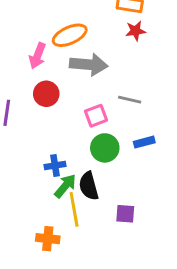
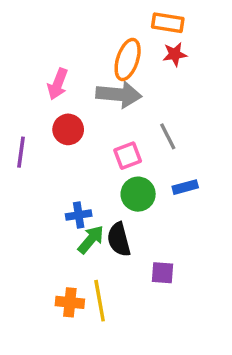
orange ellipse: (70, 35) -> (128, 60), moved, turned -48
gray line: (130, 100) -> (168, 136), turned 50
yellow line: (74, 209) -> (100, 301), moved

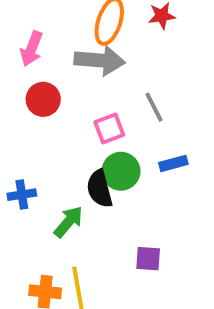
blue cross: (79, 215) -> (22, 195), moved
black semicircle: (119, 240) -> (100, 189), moved

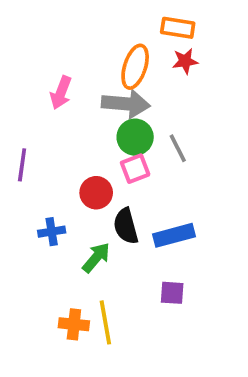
red circle: (43, 99) -> (96, 193), moved
blue rectangle: (173, 163) -> (174, 235), moved, size x1.5
green circle: (121, 171) -> (135, 137), moved

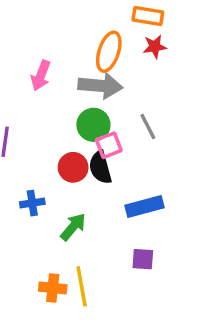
green circle: (135, 137) -> (93, 125), moved
black semicircle: (126, 226) -> (100, 167), moved

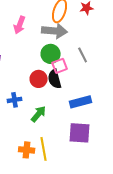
purple square: (143, 259) -> (80, 133), size x1.6

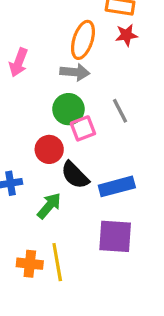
gray arrow: (55, 31) -> (75, 72), size x0.7
black semicircle: (55, 79) -> (75, 175), moved, turned -30

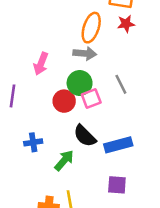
pink arrow: (19, 62) -> (41, 64), moved
red circle: (49, 149) -> (64, 101), moved
purple square: (115, 236) -> (117, 185), size x0.7

